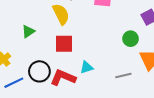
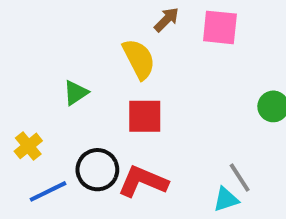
cyan triangle: (87, 67) -> (226, 199), moved
gray line: (123, 76) -> (240, 178), moved, turned 70

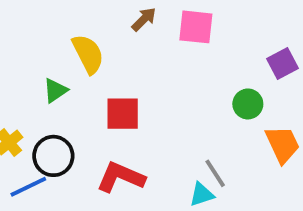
yellow semicircle: (139, 59) -> (88, 54), moved
black circle: (97, 170) -> (53, 156), moved

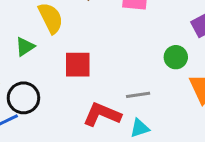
gray line: (215, 173) -> (138, 95), moved, turned -65
red L-shape: (121, 177) -> (102, 114), moved

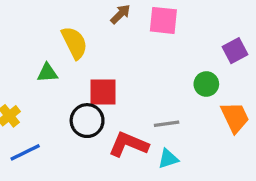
green triangle: (25, 47) -> (47, 73), turned 30
black circle: (23, 98) -> (87, 121), moved

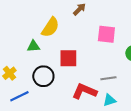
pink square: (163, 20) -> (106, 34), moved
yellow semicircle: (74, 43) -> (50, 27), turned 60
black circle: (87, 121) -> (43, 76), moved

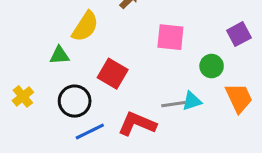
red square: (68, 58) -> (113, 74), turned 30
blue line: (19, 96) -> (90, 131), moved
cyan triangle: (109, 100) -> (192, 101), moved

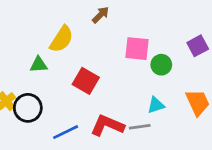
green circle: (212, 66) -> (161, 65), moved
black circle: (75, 101) -> (28, 108), moved
gray line: (174, 104) -> (140, 127), moved

